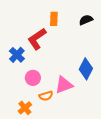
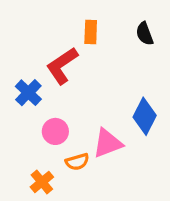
black semicircle: (86, 20) -> (145, 34), turned -88

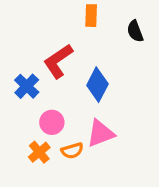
orange rectangle: (91, 32) -> (91, 16), moved
blue diamond: (145, 116) -> (97, 85), moved
orange cross: (42, 182) -> (39, 152), moved

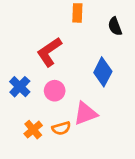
blue diamond: (97, 85) -> (103, 72), moved
blue cross: (27, 86) -> (20, 87), moved
pink circle: (52, 122) -> (55, 91), moved

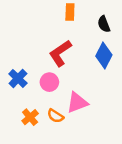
red L-shape: (49, 52) -> (60, 53), moved
blue diamond: (103, 72) -> (104, 56), moved
orange semicircle: (61, 128) -> (55, 116), turned 49

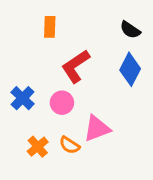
orange rectangle: (70, 12) -> (50, 27), moved
black semicircle: (104, 24) -> (130, 30), turned -35

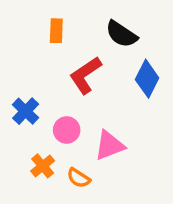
black semicircle: (130, 30) -> (121, 34), moved, size x1.4
pink circle: (62, 103) -> (67, 130), moved
orange semicircle: (70, 145) -> (79, 178), moved

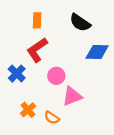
red L-shape: (85, 75) -> (37, 50), moved
blue diamond: (147, 79) -> (97, 52), turned 65
pink circle: (67, 130) -> (56, 76), moved

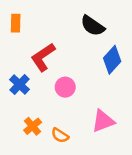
orange rectangle: (37, 20) -> (16, 23), moved
blue diamond: (97, 52) -> (112, 60), turned -50
pink triangle: (72, 96) -> (103, 121), moved

